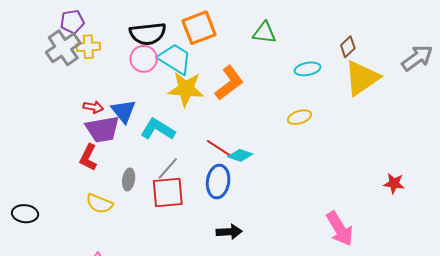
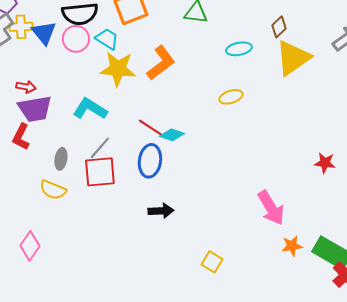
cyan trapezoid: (175, 59) -> (107, 39), size x0.7
blue triangle: (124, 111) -> (44, 33), moved
yellow semicircle: (99, 204) -> (53, 190), moved

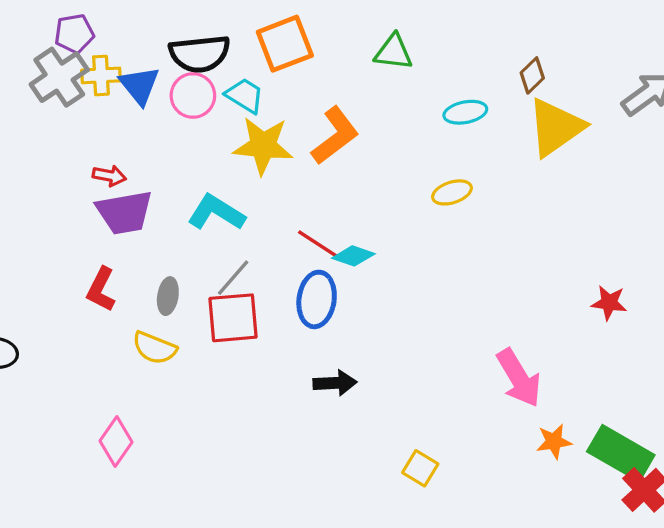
red L-shape: (21, 137) -> (101, 289), moved

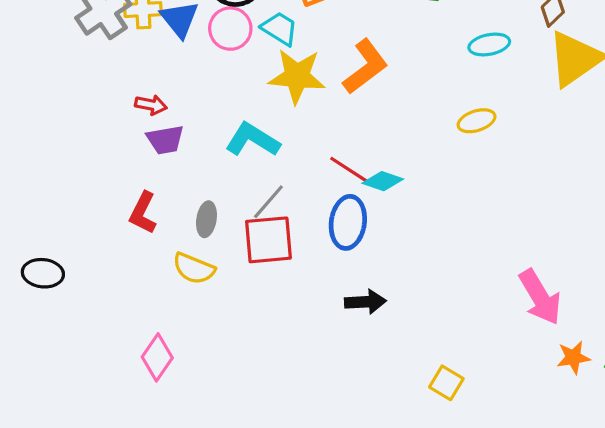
purple trapezoid: (124, 213) -> (165, 140), size x0.7

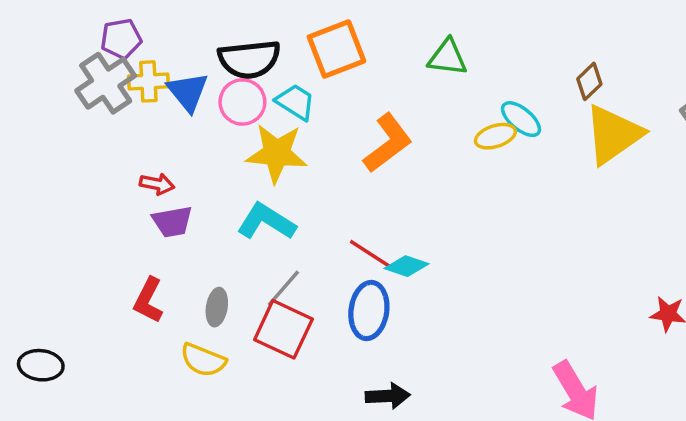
cyan ellipse: (489, 44) -> (521, 119), turned 51
yellow star: (297, 76) -> (277, 153), moved
yellow ellipse: (477, 121) -> (495, 136), moved
red square: (268, 240) -> (283, 329), turned 30

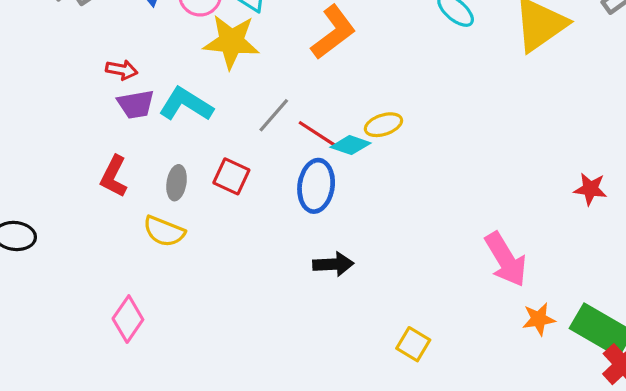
yellow ellipse: (495, 136) -> (383, 125), moved
cyan L-shape: (266, 222) -> (186, 104), moved
gray line: (283, 288) -> (274, 115), moved
red square: (283, 329) -> (231, 176), moved, size x0.7

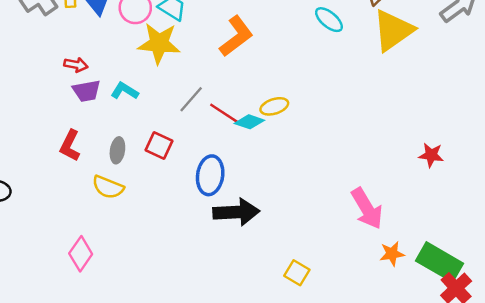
cyan L-shape: (186, 104) -> (125, 91), size x0.7
blue ellipse: (316, 186) -> (210, 175), moved
black arrow: (333, 264) -> (236, 212), size x1.5

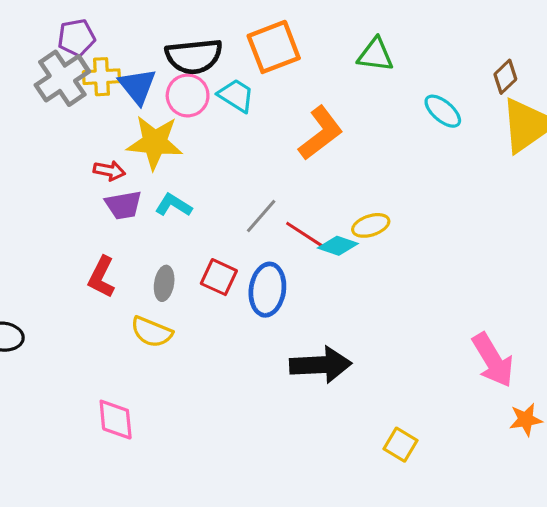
yellow star: (159, 43) -> (155, 142), moved
blue ellipse: (210, 175) -> (267, 290), moved
pink diamond: (81, 254) -> (116, 420), turned -40

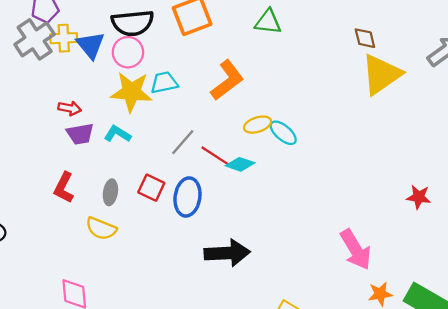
brown diamond: (505, 77) -> (365, 38), turned -60
cyan trapezoid: (236, 95) -> (164, 83), moved, turned -44
cyan ellipse: (443, 111) -> (283, 133), moved
yellow star: (155, 142) -> (131, 92), moved
yellow ellipse: (371, 225) -> (258, 125), moved

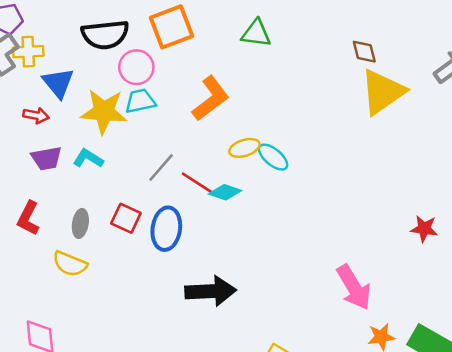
blue triangle: (91, 45) -> (58, 83), moved
pink circle: (128, 52) -> (136, 67), moved
red arrow: (70, 108) -> (36, 115), moved

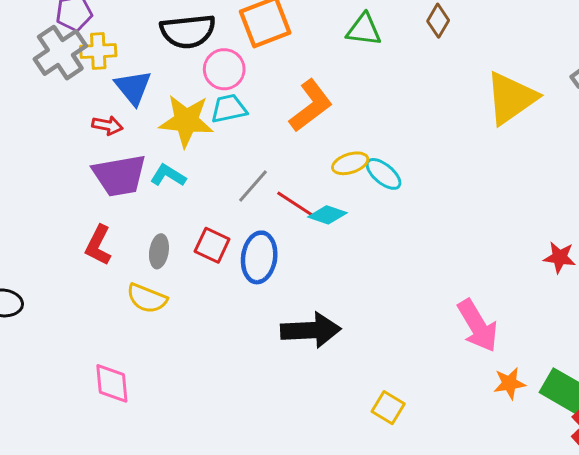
brown diamond: (364, 52) -> (438, 21), moved, turned 44
purple trapezoid: (46, 158) -> (120, 175), size x1.5

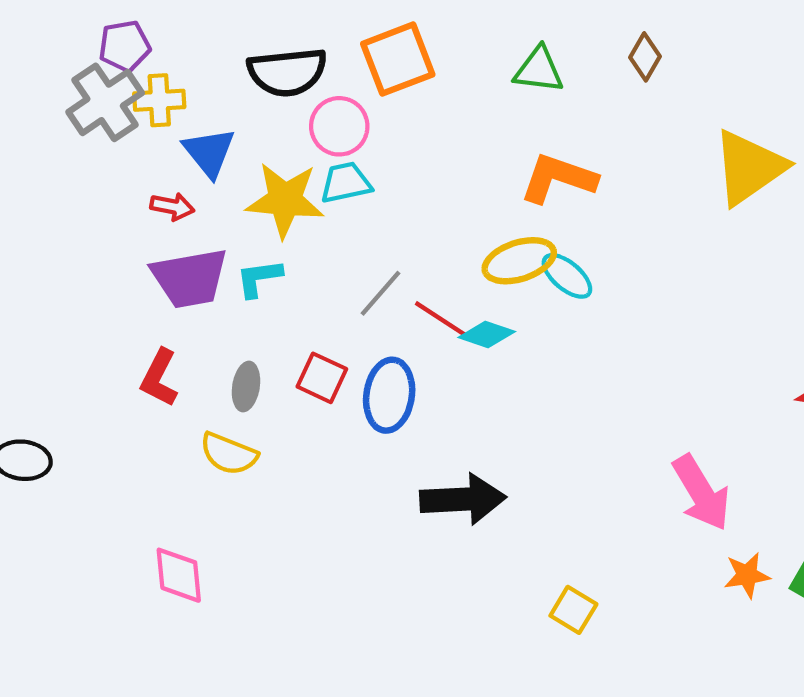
orange L-shape: (311, 106) -> (558, 178), moved, turned -124
yellow ellipse: (350, 163) -> (519, 261), size x1.4
cyan L-shape: (168, 175) -> (259, 278), turned -40

